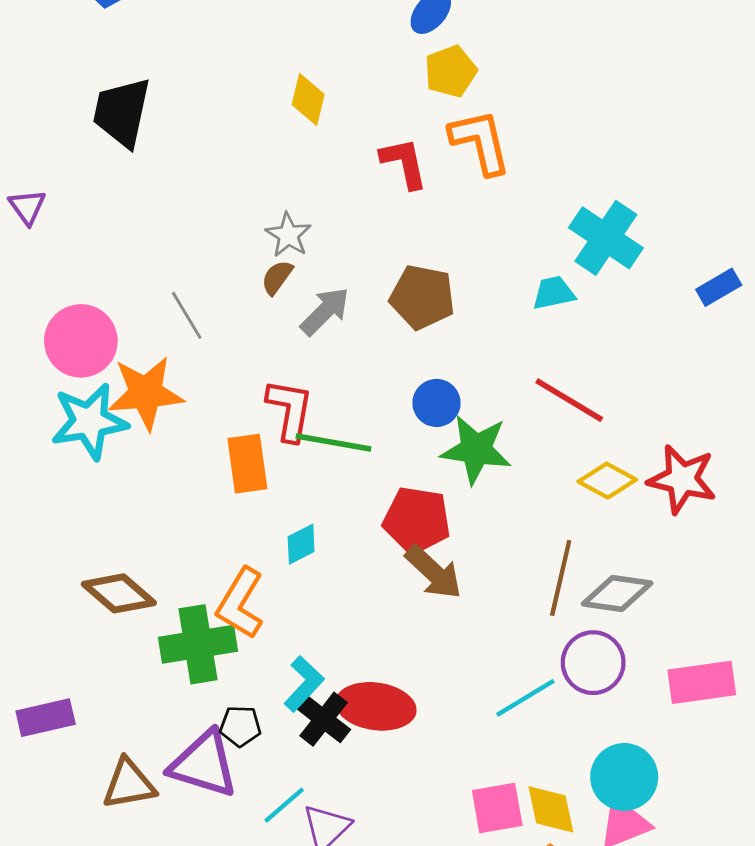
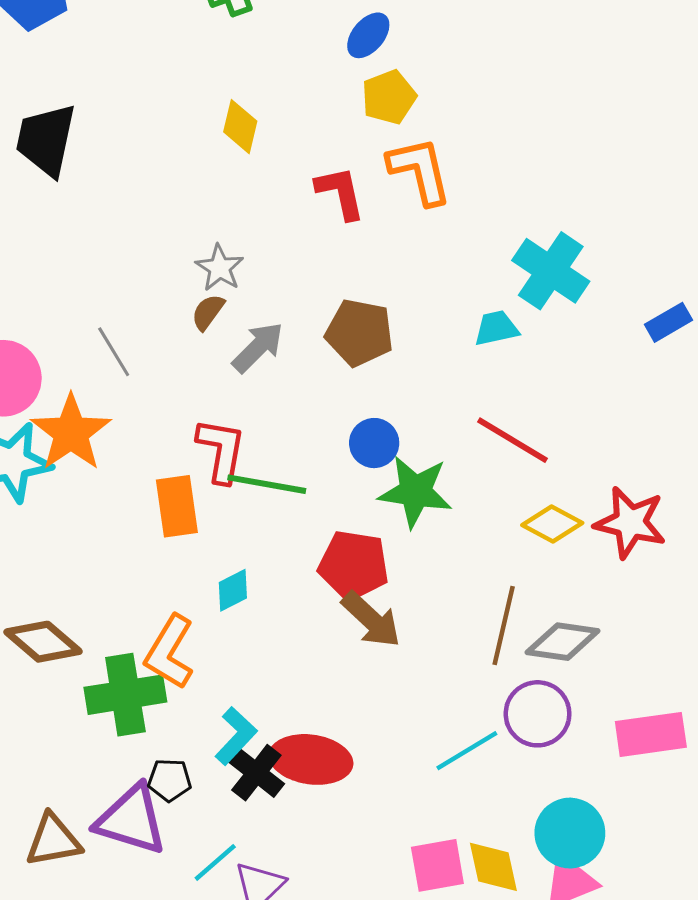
orange star: (146, 393) -> (71, 433), turned -30

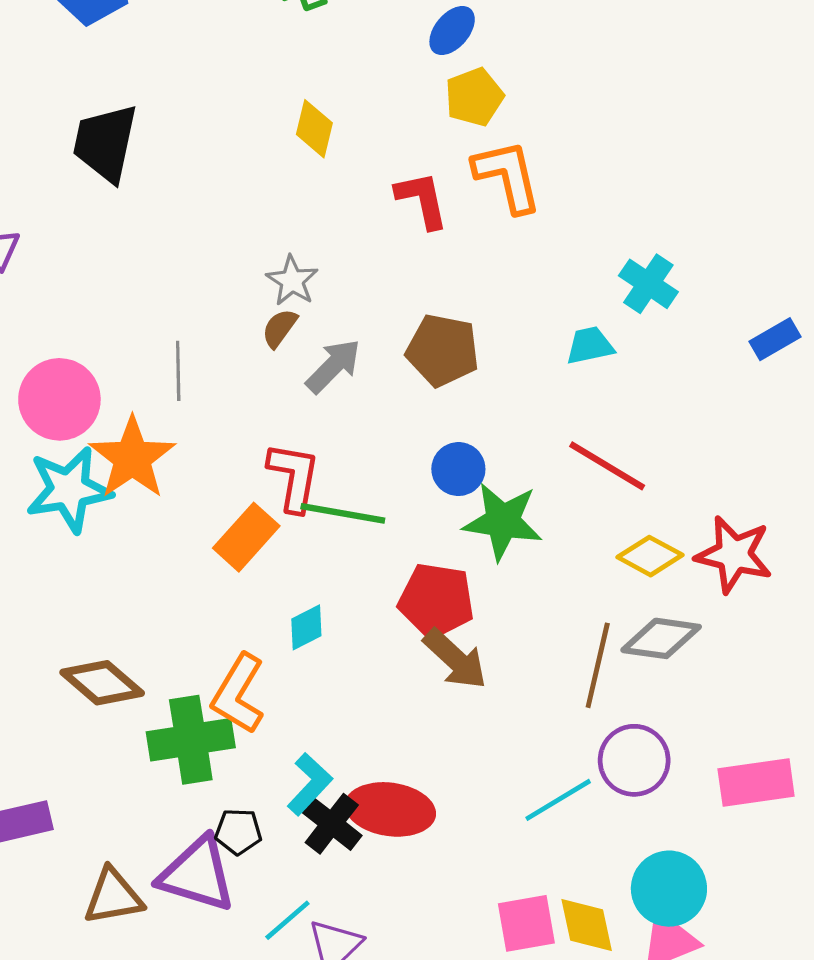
cyan cross: (551, 271) -> (648, 284), size x0.7
gray line: (114, 352) -> (178, 371), turned 30
orange rectangle: (177, 506) -> (246, 537), turned 50
gray diamond: (563, 642) -> (661, 638), moved

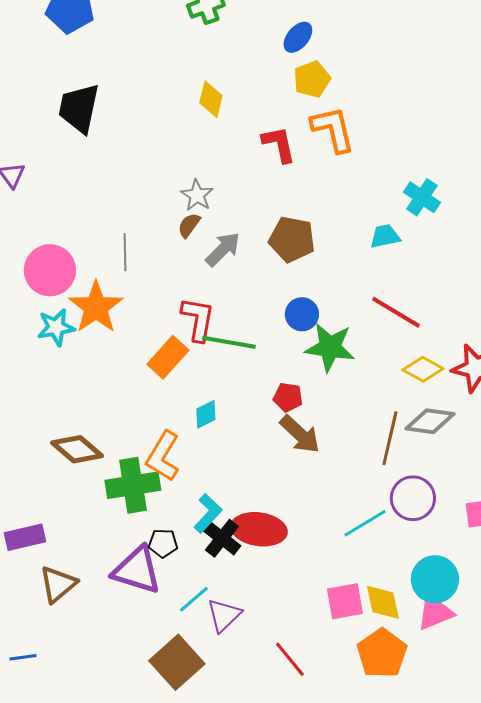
cyan star: (69, 490) -> (56, 327), size x0.7
red pentagon: (436, 600) -> (288, 397), size x0.6
brown triangle: (113, 896) -> (58, 584), moved, turned -30

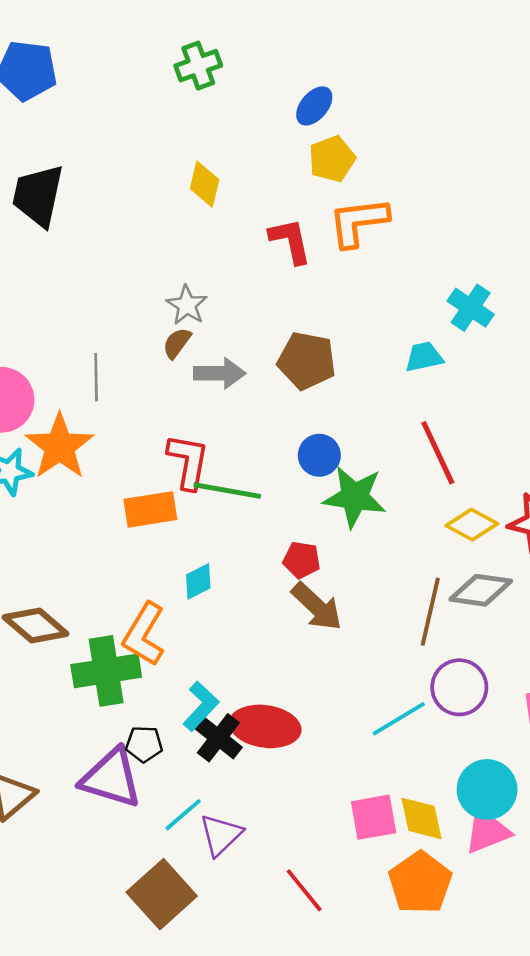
orange L-shape: (333, 129) -> (358, 222), turned -84
gray arrow: (223, 249) -> (220, 373), turned 45
red line: (396, 312) -> (438, 453), turned 34
orange rectangle: (168, 357) -> (150, 509), turned 39

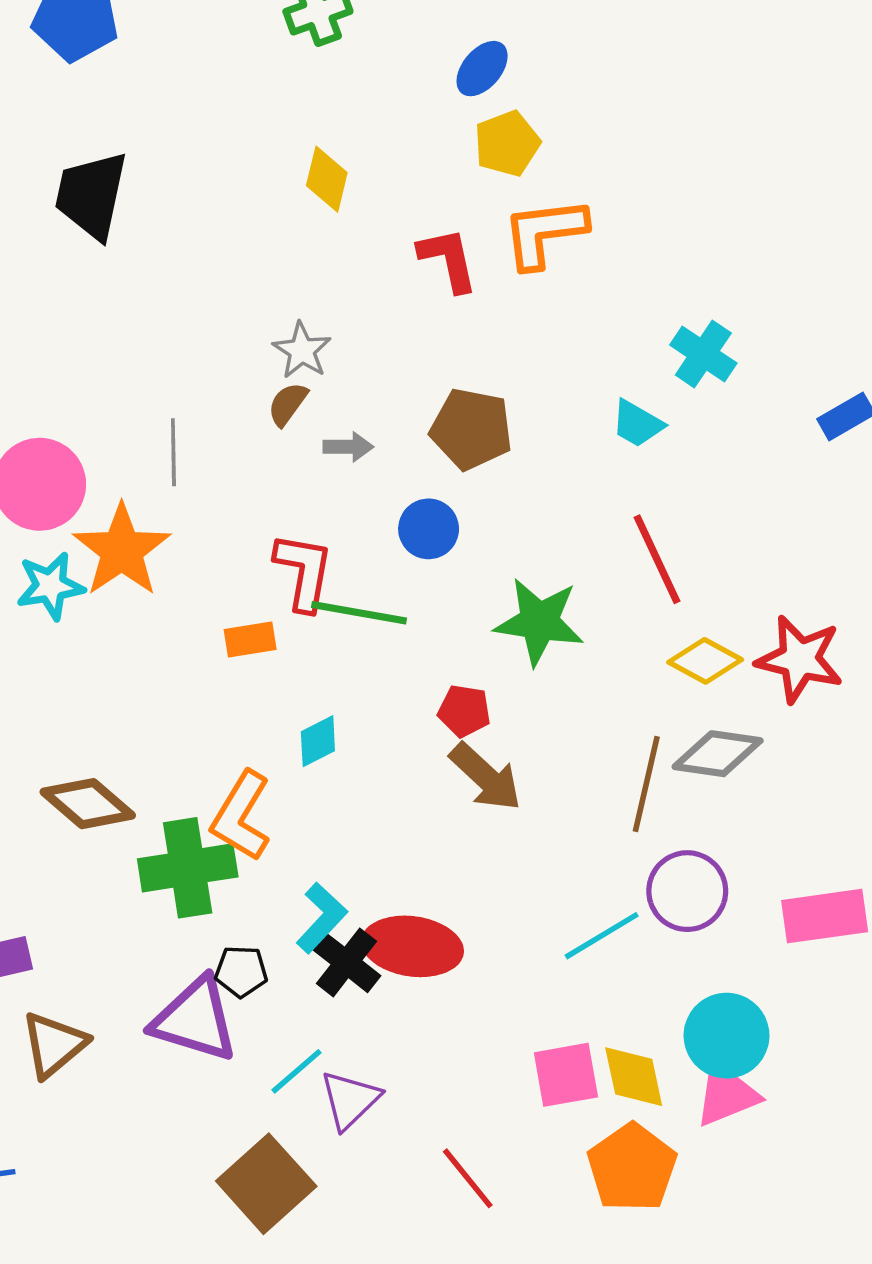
cyan trapezoid: (424, 357) -> (637, 424), turned -138
gray arrow: (220, 373) -> (348, 447), size x0.7
blue circle: (319, 455) -> (429, 529), moved
orange rectangle: (150, 509) -> (250, 639), size x0.7

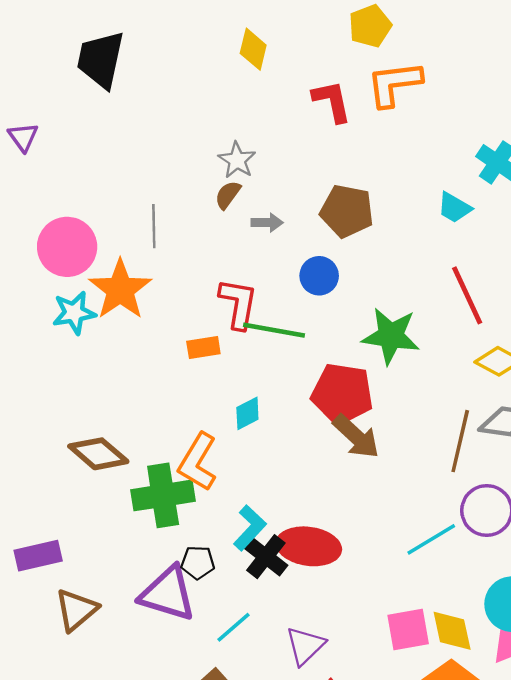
red pentagon: (464, 711) -> (342, 394), size x1.8
purple triangle: (350, 1100) -> (305, 646), moved

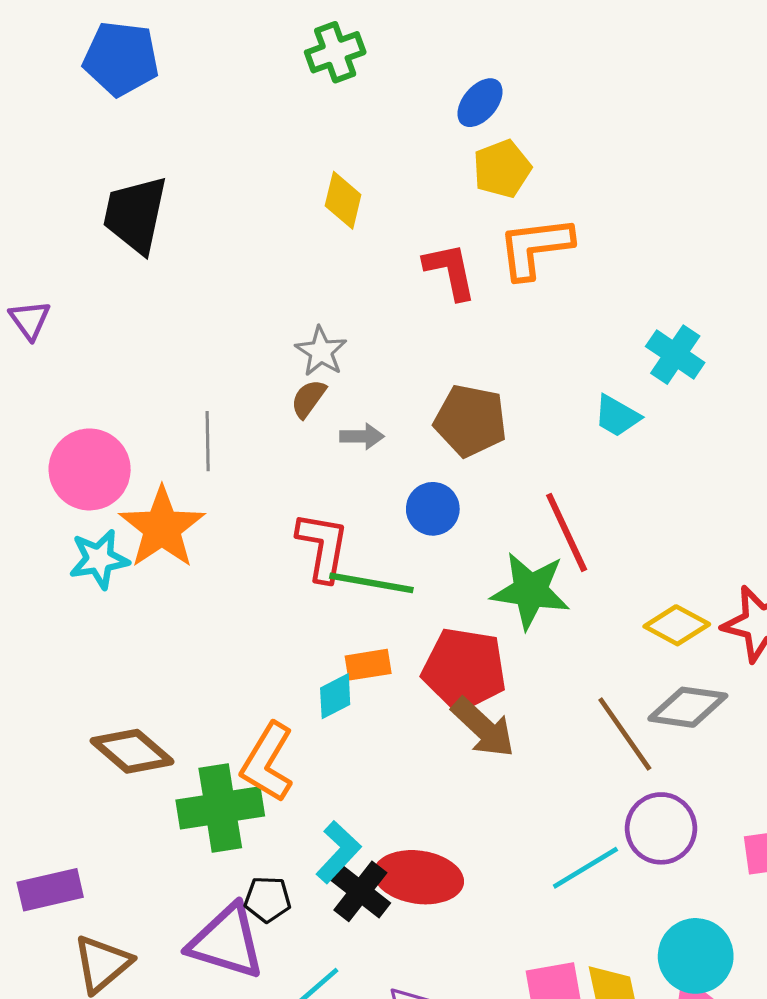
red line: (467, 295) -> (567, 532), moved
orange rectangle: (203, 347) -> (368, 665), moved
brown line: (460, 441) -> (625, 734), turned -48

